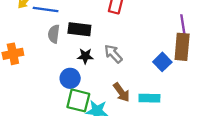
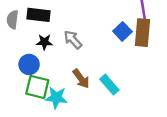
blue square: (162, 62) -> (122, 31), moved
cyan rectangle: (149, 98) -> (109, 85), turned 48

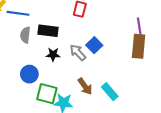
blue square: (122, 31) -> (94, 45), moved
blue circle: (29, 64) -> (29, 74), moved

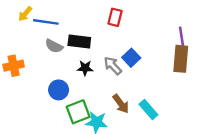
gray semicircle: (25, 35) -> (54, 46), turned -70
green square: (47, 94) -> (78, 112), turned -35

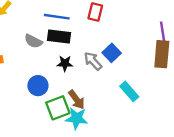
blue line: (46, 22) -> (57, 17), moved
brown arrow: (121, 104) -> (77, 100), moved
cyan rectangle: (148, 109) -> (129, 91), moved

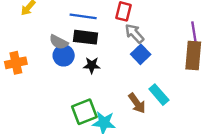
gray arrow: (93, 61) -> (134, 33), moved
blue circle: (38, 86) -> (64, 55), moved
brown arrow: (77, 100) -> (137, 103), moved

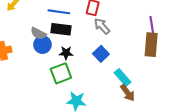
blue square: (141, 54) -> (101, 54), moved
brown arrow: (137, 103) -> (128, 93), moved
green square: (84, 112) -> (61, 73), moved

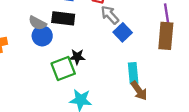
black star: (66, 53) -> (77, 57), moved
blue square: (101, 54) -> (123, 32), moved
cyan rectangle: (122, 77) -> (133, 73), turned 36

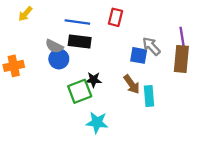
gray arrow: (110, 15) -> (151, 46), moved
blue square: (123, 32) -> (139, 55), turned -36
brown arrow: (139, 91) -> (132, 84), moved

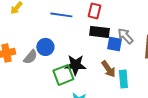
black rectangle: (80, 42) -> (99, 32), moved
gray semicircle: (54, 46) -> (30, 57), moved, turned -77
black star: (94, 80) -> (75, 65), size x1.5

